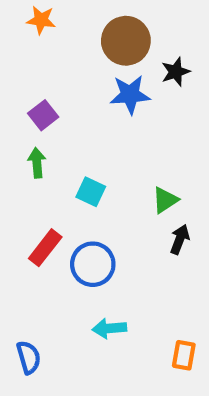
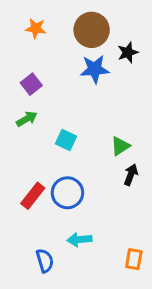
orange star: (41, 20) -> (36, 28), moved
green arrow: (37, 163) -> (27, 119), turned 65
red rectangle: (45, 248) -> (33, 196), moved
blue semicircle: (29, 357) -> (45, 261), moved

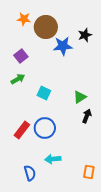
brown circle: (92, 30) -> (46, 27), moved

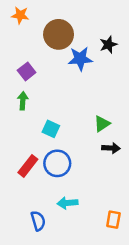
orange star: (24, 19) -> (20, 15), moved
green arrow: (18, 79) -> (23, 101), turned -56
cyan square: (44, 93) -> (51, 129), moved
black arrow: (87, 116) -> (111, 148), turned 72

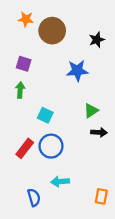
orange star: (20, 15) -> (26, 19), moved
blue star: (80, 59) -> (77, 71), moved
purple square: (27, 71) -> (24, 64), turned -35

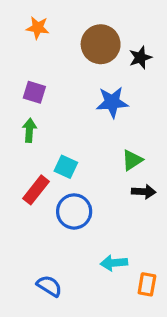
brown circle: (52, 31) -> (101, 44), moved
red rectangle: (25, 148) -> (36, 190), moved
cyan arrow: (60, 182) -> (114, 263), moved
blue semicircle: (34, 198) -> (49, 286), turned -42

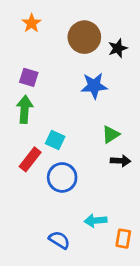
orange star: (38, 28) -> (32, 23), turned 30
green arrow: (29, 130) -> (25, 109), size x1.4
blue semicircle: (49, 286) -> (59, 240), moved

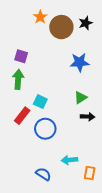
orange star: (32, 23) -> (40, 17), moved
black star: (118, 48) -> (86, 23), moved
blue star: (94, 86) -> (80, 62), moved

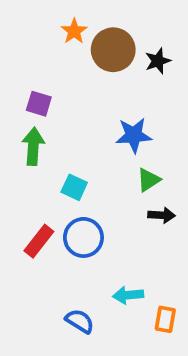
black star: (86, 23) -> (158, 61), moved
blue star: (80, 62) -> (134, 135), moved
red rectangle: (22, 116) -> (39, 241), moved

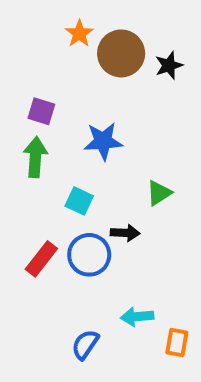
blue star: (134, 135) -> (103, 141), moved
black arrow: (162, 215) -> (125, 233), moved
blue semicircle: (80, 321) -> (85, 344), turned -88

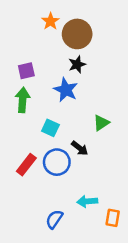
black star: (169, 65) -> (77, 64), moved
purple square: (41, 111) -> (26, 71), turned -30
blue star: (103, 141) -> (66, 90), turned 30
black arrow: (125, 233) -> (80, 148), turned 36

